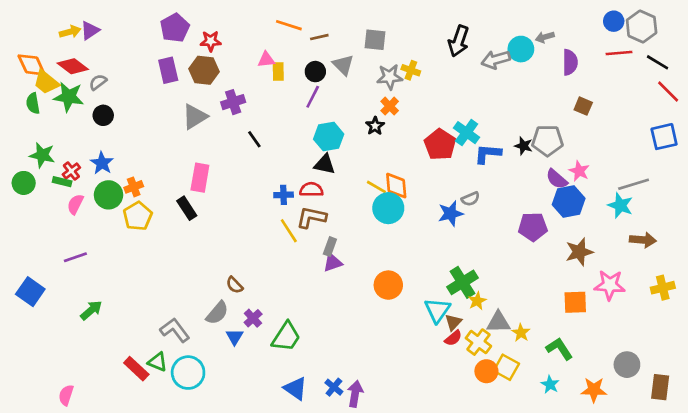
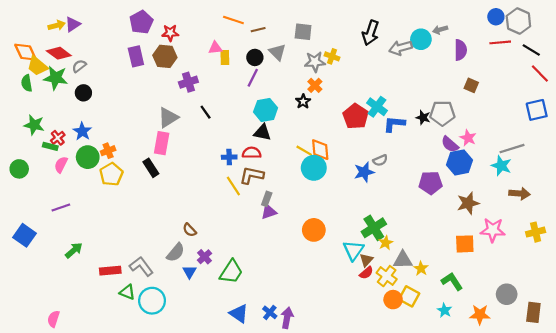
gray triangle: (195, 117) -> (168, 117), moved
green circle: (24, 183) -> (19, 169), moved
red rectangle: (136, 369) -> (110, 271), moved, turned -48

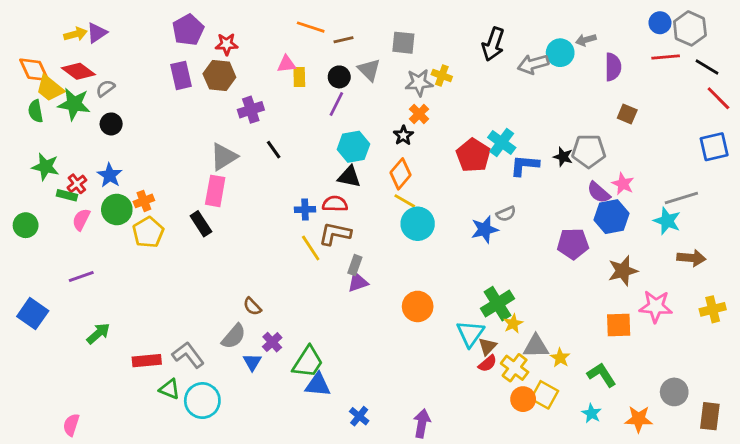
orange diamond: (320, 150) -> (401, 174), moved, turned 45
blue triangle: (239, 314) -> (318, 385), moved, turned -30
purple arrow: (287, 318) -> (422, 423), moved

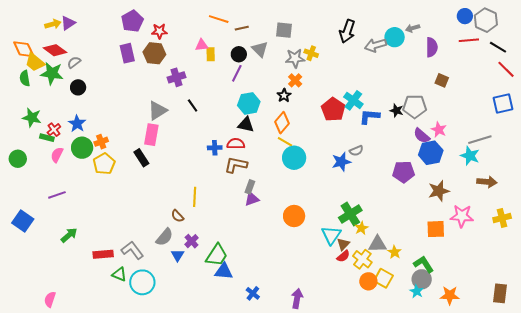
yellow line: (311, 248) -> (195, 197), moved, turned 36
gray circle: (674, 392) -> (422, 279), moved

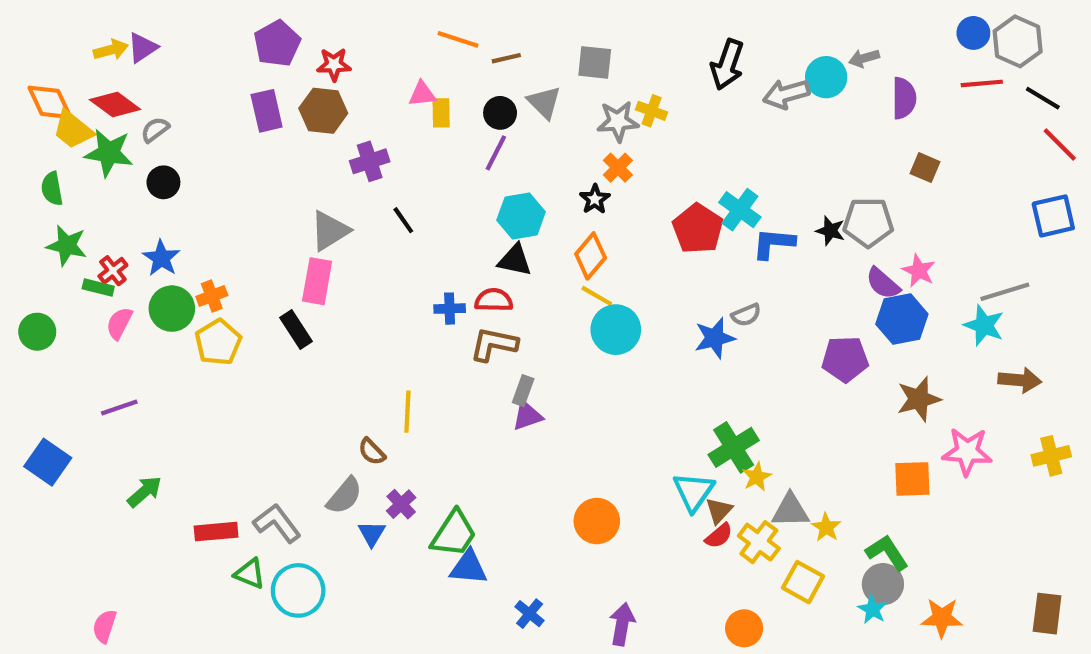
green semicircle: (25, 78) -> (52, 189), moved
orange circle: (294, 216) -> (597, 521), moved
orange circle: (368, 281) -> (744, 628), moved

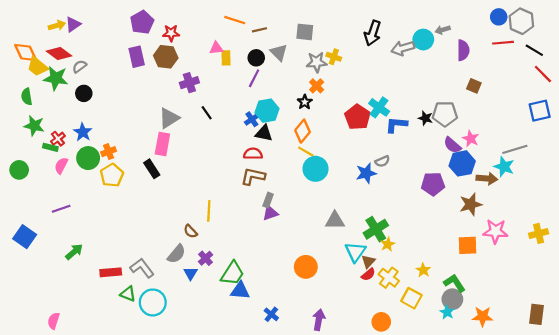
blue cross: (450, 309) -> (252, 119), moved, turned -32
brown arrow: (1020, 380) -> (487, 179), moved
gray triangle: (790, 511) -> (335, 221), moved

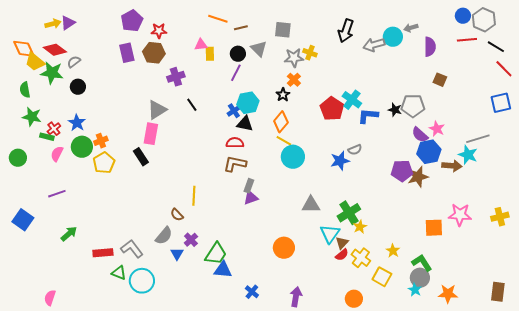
brown star: (471, 204) -> (418, 177), moved

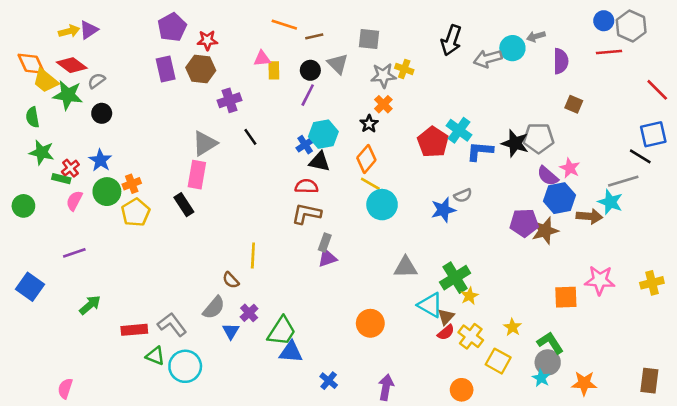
black line: (496, 47) -> (640, 156), moved
black star: (395, 110) -> (515, 143), size x1.5
cyan triangle: (330, 234) -> (430, 305), turned -35

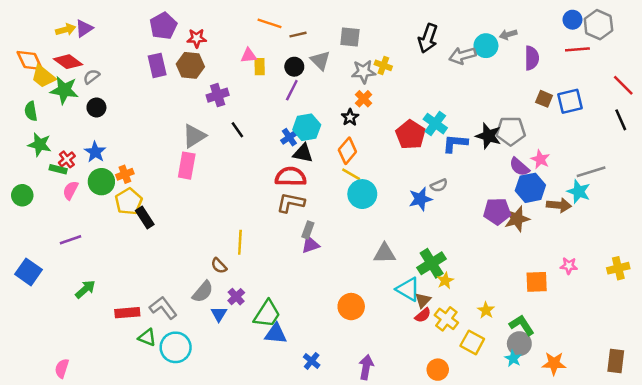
blue square: (653, 134) -> (570, 101), moved
black line: (640, 156) -> (621, 120), moved, turned 35
red semicircle: (306, 186) -> (291, 177), size x1.4
black rectangle: (184, 205) -> (145, 218), moved
pink star: (600, 280) -> (569, 266), size x0.6

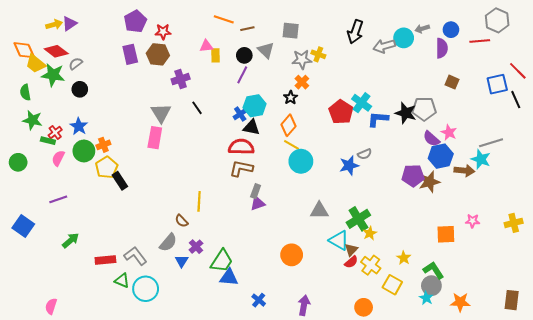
blue circle: (573, 20) -> (451, 30), moved
blue square: (570, 101) -> (497, 84), moved
gray triangle: (194, 136) -> (161, 113), turned -30

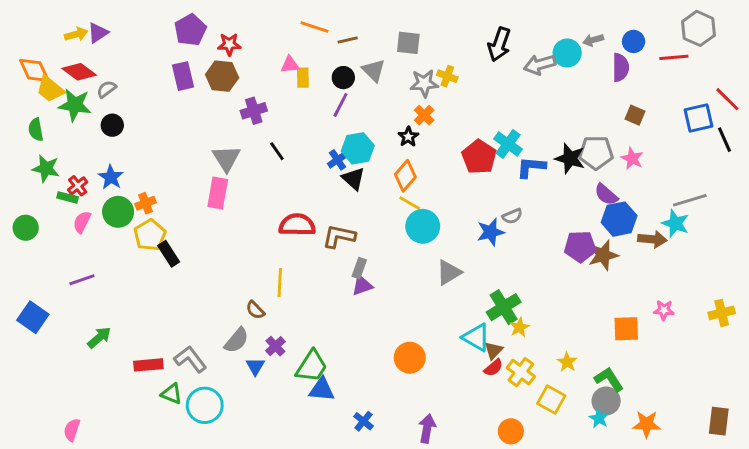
black triangle: (251, 127) -> (353, 179), turned 30
pink star: (449, 132) -> (632, 158), moved
red semicircle: (241, 147) -> (297, 225), moved
gray triangle: (319, 211) -> (449, 272), moved, turned -30

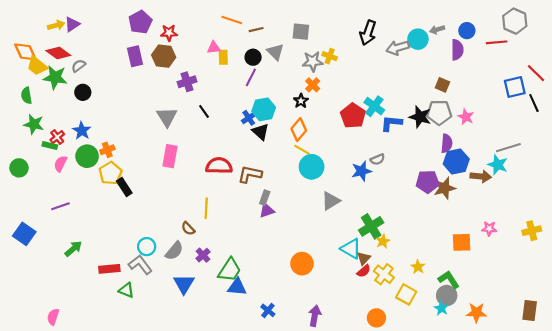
brown square: (635, 115) -> (442, 85), moved
pink rectangle: (218, 193) -> (170, 156), moved
purple semicircle: (606, 195) -> (447, 143), turned -126
blue triangle: (255, 366) -> (184, 284), moved, size x1.5
cyan circle: (205, 405) -> (147, 247), moved, size x0.7

